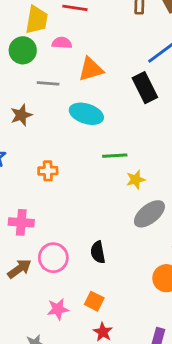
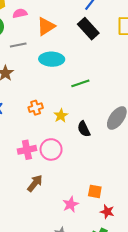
yellow star: (136, 180) -> (61, 116), moved
black semicircle: (98, 252) -> (84, 129), moved
pink circle: (53, 258) -> (51, 149), moved

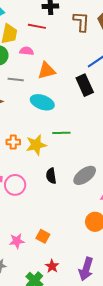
yellow star: (61, 116) -> (36, 145), moved, size x1.5
red star: (107, 212) -> (52, 266), moved

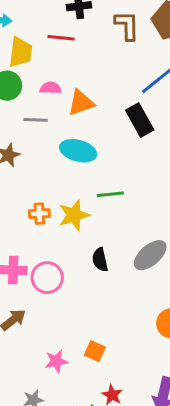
pink semicircle: (27, 51) -> (51, 88), moved

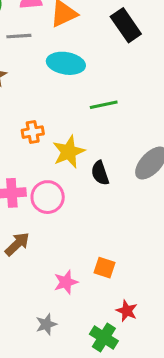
yellow star: (74, 215) -> (69, 152), moved

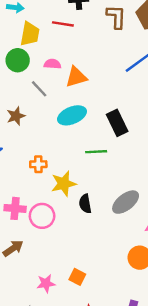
black rectangle: (126, 25) -> (117, 123), moved
gray line: (19, 36) -> (39, 89), turned 42
cyan ellipse: (66, 63) -> (72, 115), turned -40

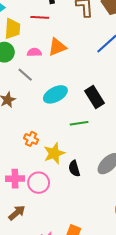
orange triangle: (76, 77) -> (57, 47), moved
orange cross: (38, 164) -> (31, 139), turned 32

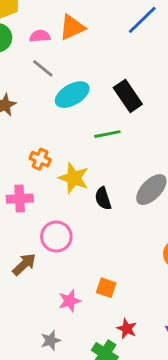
gray line: (25, 75) -> (43, 68), moved
yellow star: (54, 153) -> (74, 178), turned -30
pink cross: (15, 179) -> (20, 199), moved
pink circle: (39, 183) -> (56, 237), moved

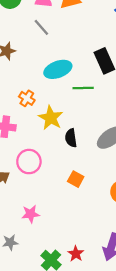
cyan ellipse: (72, 95) -> (58, 69), moved
orange square: (106, 288) -> (76, 179), moved
red star: (127, 329) -> (76, 254), moved

